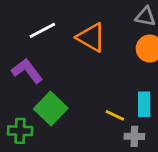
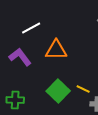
orange triangle: (91, 37) -> (56, 50), moved, turned -30
green square: (51, 108) -> (58, 91), moved

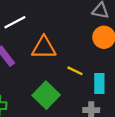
yellow line: (83, 89) -> (75, 71), moved

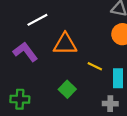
green square: (46, 95) -> (67, 89), size x0.7

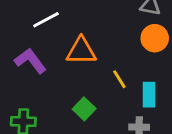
yellow line: (95, 66) -> (119, 79), turned 32

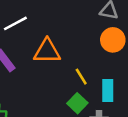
green square: (84, 109) -> (77, 103), moved

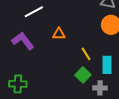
orange triangle: (47, 51) -> (59, 34), size x0.6

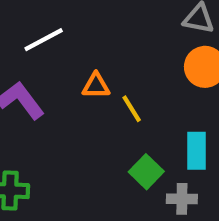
yellow line: (86, 54) -> (132, 109), moved

